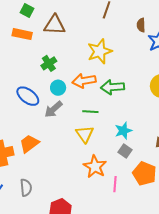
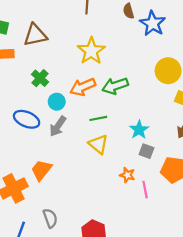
orange star: (95, 167) -> (127, 175), moved, size x0.6

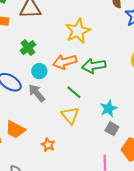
green line: (98, 118) -> (74, 92), turned 42
gray arrow: (58, 126) -> (37, 93), turned 96
orange trapezoid: (41, 170) -> (15, 130), turned -110
orange star: (127, 175) -> (48, 145), moved

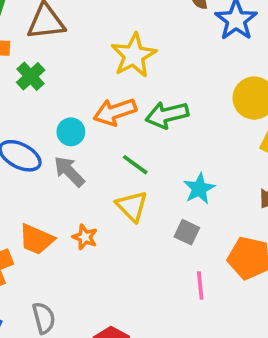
green cross: (28, 48) -> (31, 76), moved
gray square: (112, 129) -> (187, 232), moved
orange star: (48, 145) -> (85, 237), moved

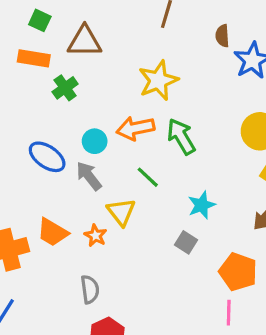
green arrow: (167, 115) -> (181, 137), turned 66
yellow triangle: (132, 206) -> (121, 212), moved
pink line: (200, 285) -> (229, 313), moved
gray semicircle: (44, 318) -> (90, 289), moved

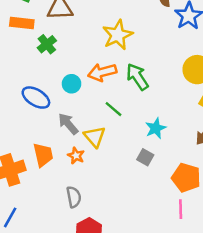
gray arrow: (89, 176) -> (68, 124), moved
orange trapezoid: (53, 232) -> (43, 155), turned -130

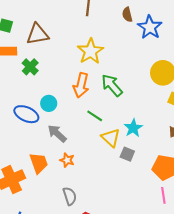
orange arrow: (102, 72) -> (81, 85), turned -55
cyan circle: (72, 84) -> (49, 103), moved
yellow triangle: (95, 137) -> (111, 138), moved

